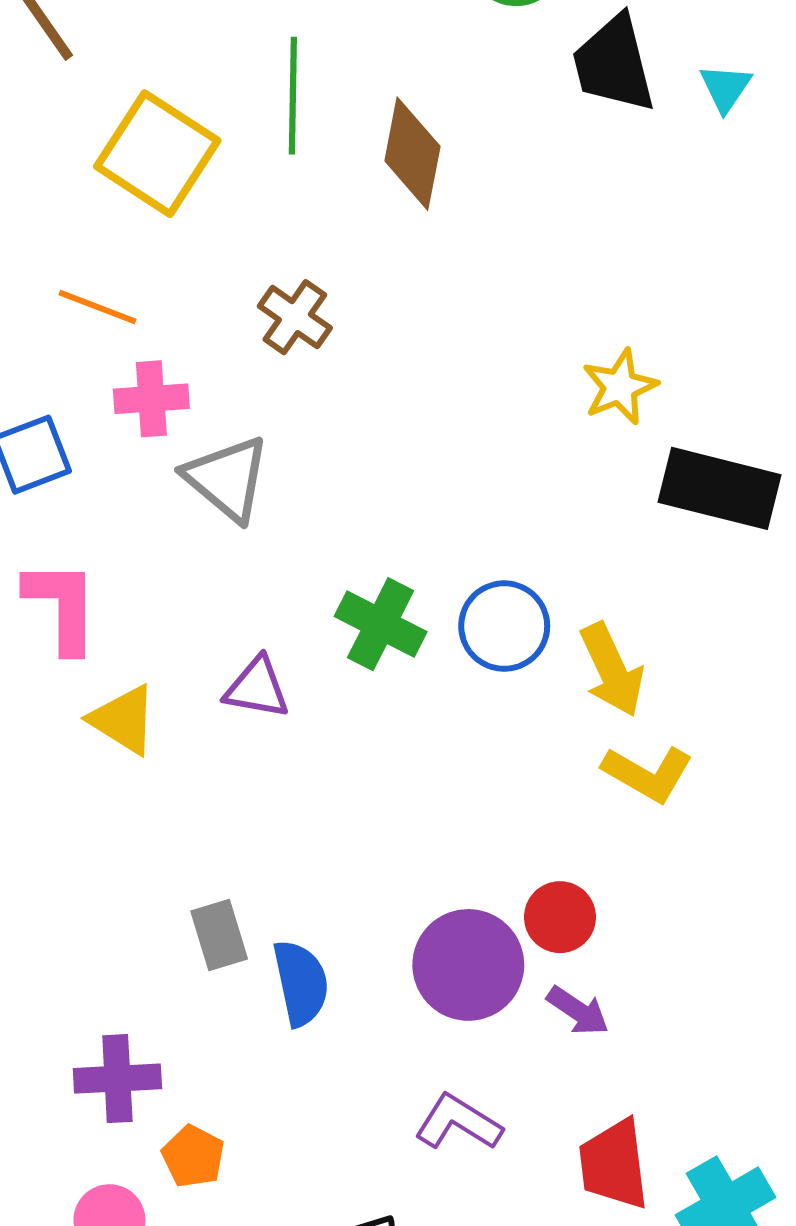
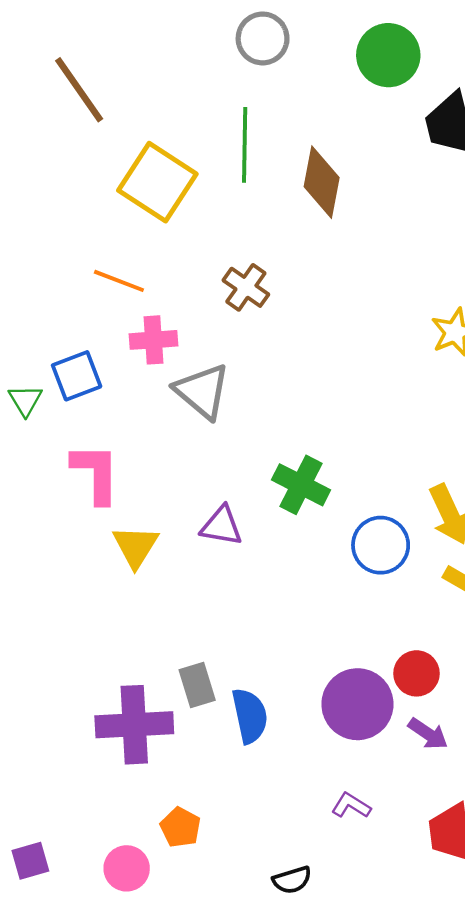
blue circle: (504, 626) -> (381, 545), moved
yellow triangle: (123, 720) -> (136, 546), turned 30
purple cross: (117, 1079) -> (134, 725), moved, size x1.4
purple L-shape: (458, 1122) -> (351, 806), size x0.7

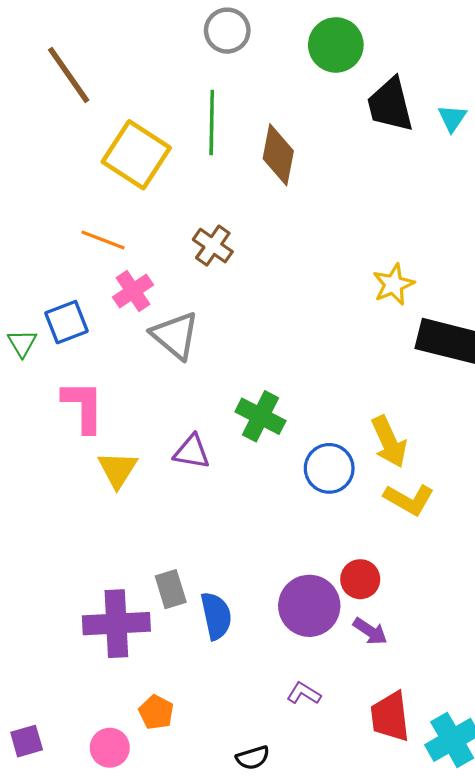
pink cross: (154, 340) -> (133, 291), turned -30

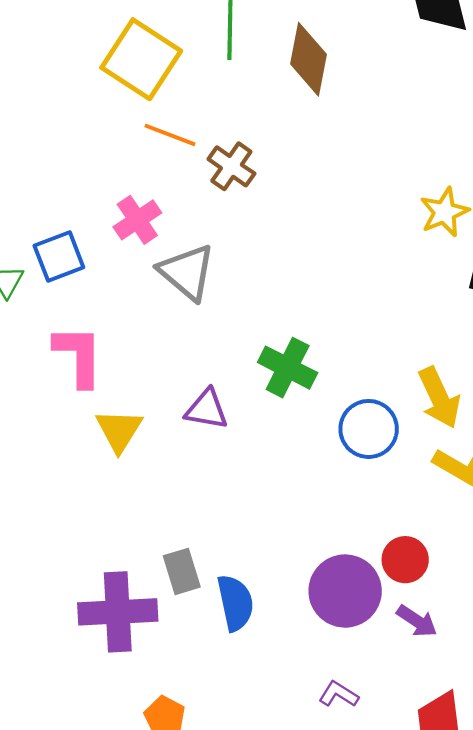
orange line: (103, 240) -> (170, 135), moved

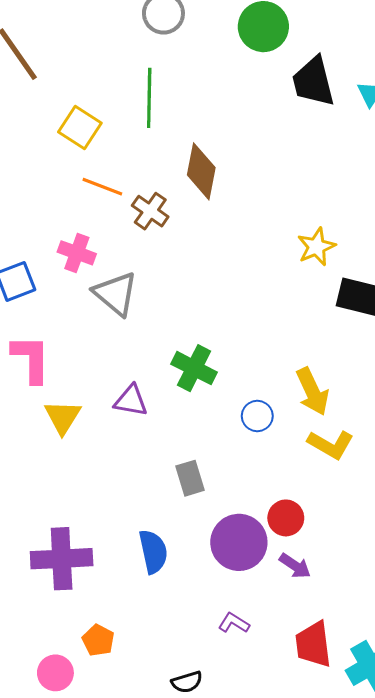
yellow square: (141, 59) -> (80, 128), size x0.7
brown diamond: (308, 59) -> (201, 171), moved
pink cross: (137, 220) -> (77, 253), turned -36
blue circle: (369, 429) -> (257, 416), size x0.7
gray rectangle: (182, 571) -> (190, 478), moved

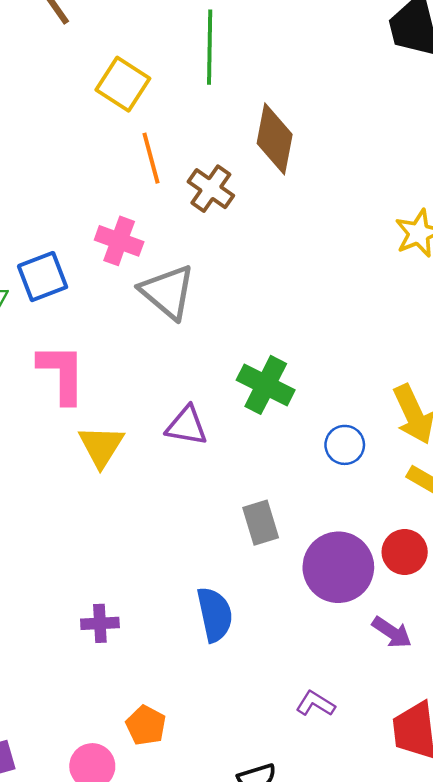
orange line: (102, 187) -> (151, 158), turned 54
red circle: (286, 518) -> (405, 552), moved
purple circle: (239, 542) -> (338, 567), moved
purple cross: (62, 559) -> (100, 623), size x0.5

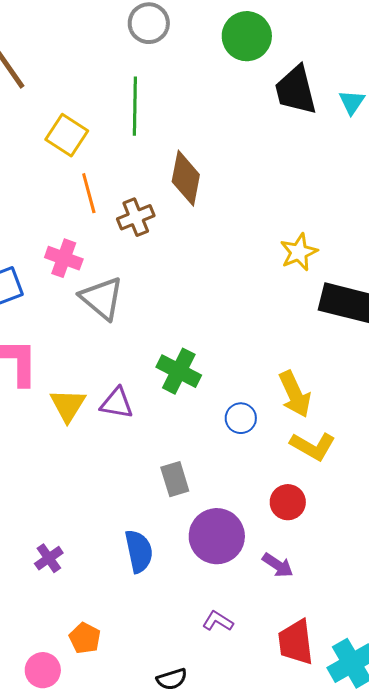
brown cross: (211, 189) -> (136, 217), turned 33
yellow triangle: (101, 446) -> (68, 405), moved
purple circle: (338, 567) -> (217, 536), moved
purple cross: (100, 623) -> (49, 558), turned -32

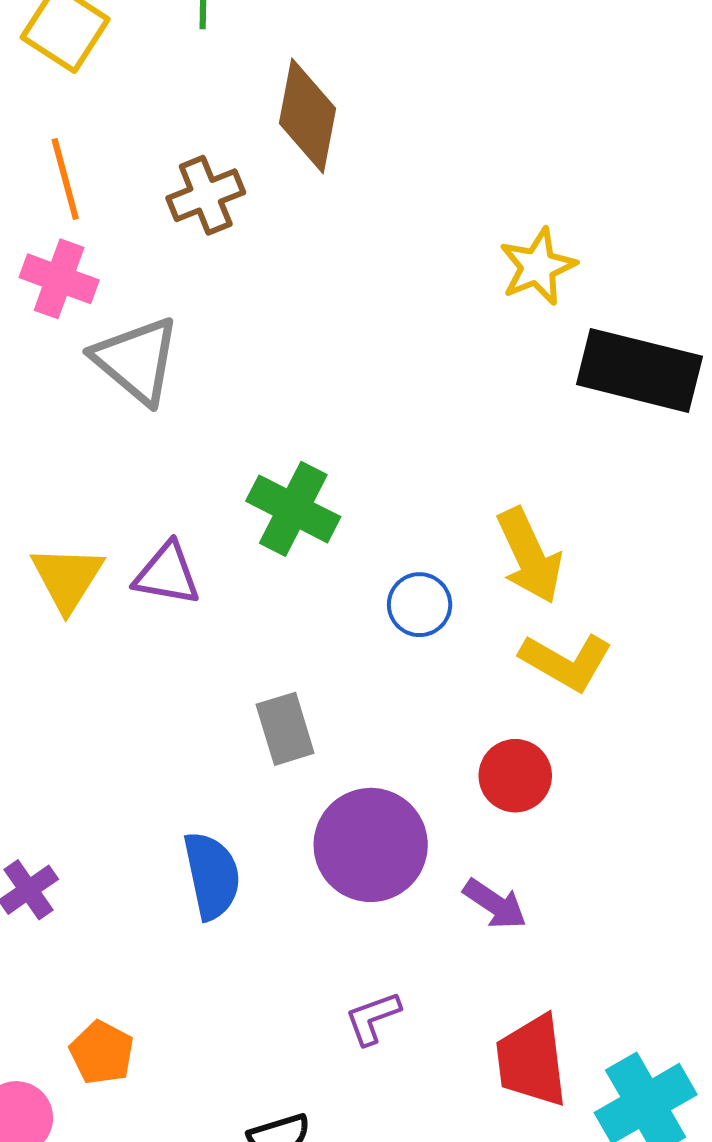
orange line: (89, 193) -> (65, 179), moved
purple L-shape: (218, 621) -> (373, 1018), turned -52

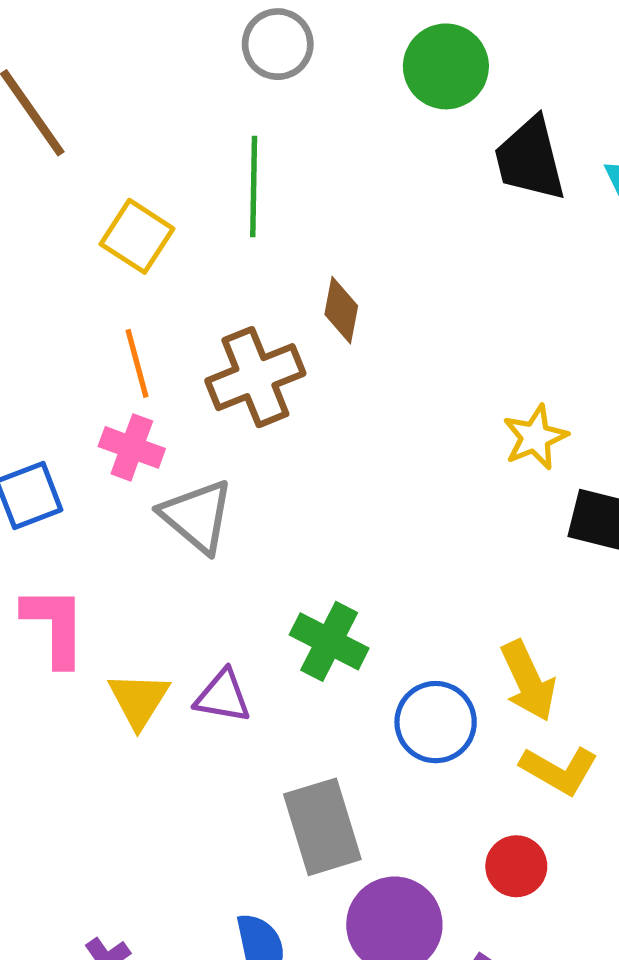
brown diamond: (308, 116) -> (341, 310), size x0.7
brown cross: (206, 195) -> (255, 377), size x1.5
blue circle: (420, 605) -> (436, 722), size x1.5
gray rectangle: (285, 729) -> (322, 827), size x1.6

